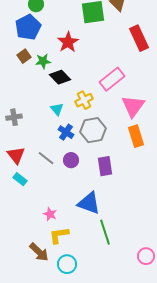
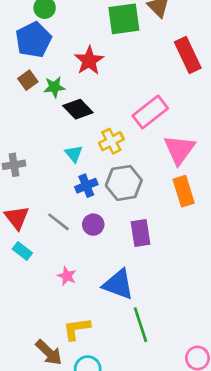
blue cross: (66, 132) -> (86, 186), turned 35
pink star: (50, 214) -> (67, 276), moved

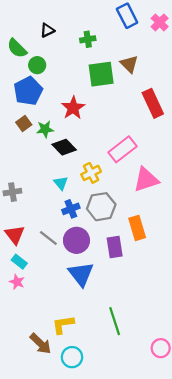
pink triangle: (179, 150) -> (146, 180), turned 36
orange rectangle: (184, 191) -> (137, 228), moved
purple circle: (93, 225) -> (76, 240), size x1.5
pink star: (67, 276) -> (17, 282), moved
blue triangle: (118, 284) -> (81, 274), moved, turned 32

